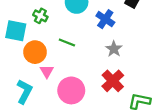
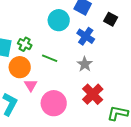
green cross: (40, 16) -> (25, 44), moved
gray star: (114, 49) -> (85, 64), moved

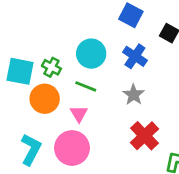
cyan circle: (59, 20) -> (91, 54), moved
pink triangle: (31, 85) -> (79, 114), moved
pink circle: (54, 103) -> (72, 148), moved

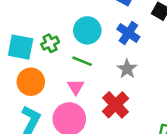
green cross: (51, 67) -> (50, 43), turned 36
orange circle: (45, 99) -> (31, 82), moved
red cross: (145, 136) -> (116, 105), moved

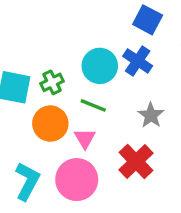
blue cross: (128, 33) -> (138, 61), moved
orange circle: (31, 82) -> (50, 124), moved

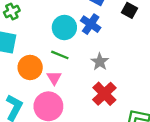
green cross: (52, 82) -> (12, 11), moved
red cross: (136, 161) -> (104, 94), moved

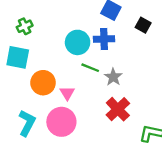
blue cross: (91, 24) -> (104, 39), turned -36
green line: (60, 55) -> (90, 68), moved

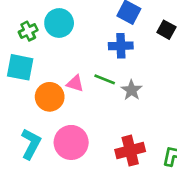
cyan circle: (78, 42) -> (59, 23), moved
pink triangle: (67, 93) -> (75, 83), moved, turned -42
red cross: (118, 109) -> (130, 151), moved, turned 30

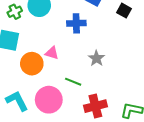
blue cross: (121, 46) -> (76, 23), moved
green line: (105, 79) -> (73, 82), moved
cyan L-shape: (31, 144) -> (17, 101), turned -55

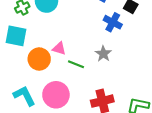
blue cross: (76, 23) -> (113, 22), moved, turned 30
green line: (73, 82) -> (76, 64), moved

